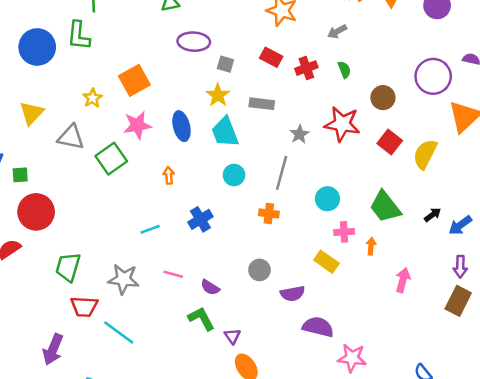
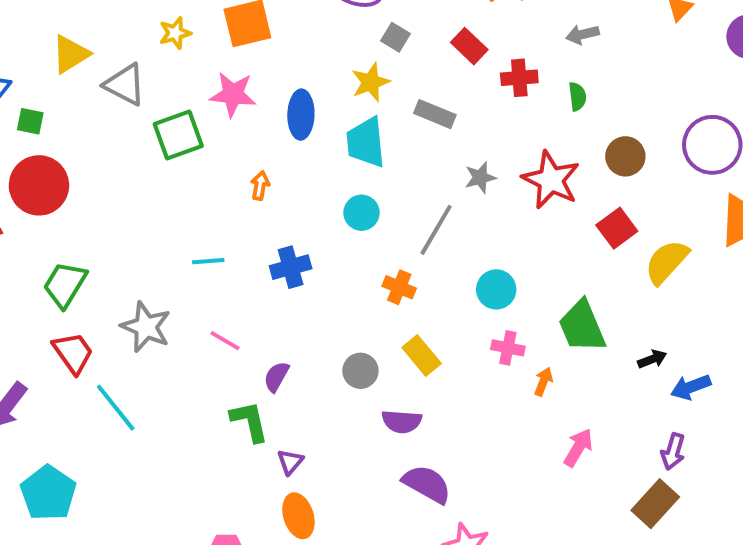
yellow triangle: (31, 113) -> (71, 54), moved
yellow rectangle: (326, 262) -> (422, 355), moved
purple semicircle: (210, 287) -> (276, 377), turned 72
red trapezoid: (84, 307) -> (73, 353), turned -144

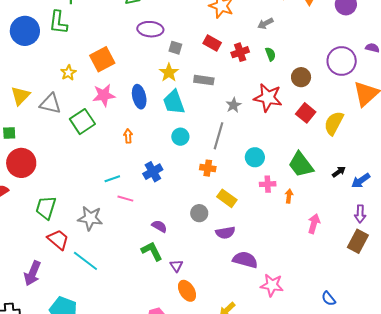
pink line: (225, 341) -> (125, 199), moved
purple semicircle: (276, 377) -> (159, 226), turned 105

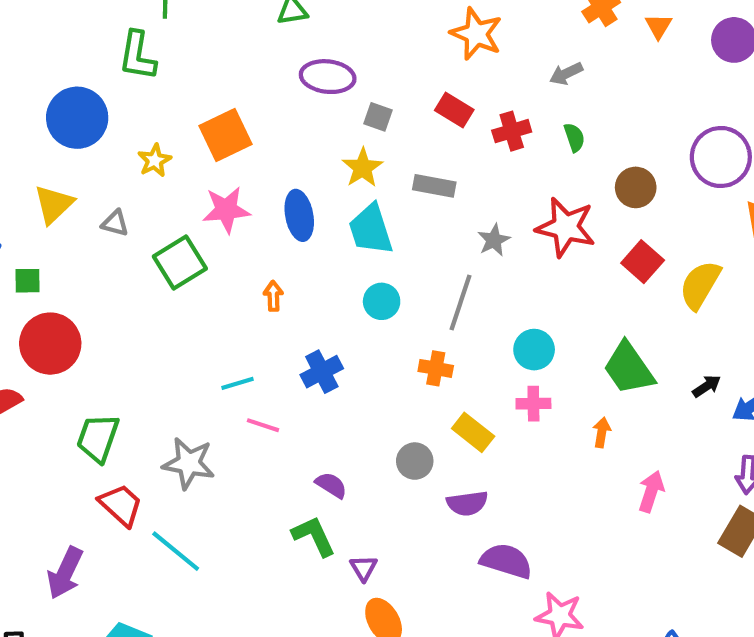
blue circle: (25, 31) -> (77, 118), moved
gray triangle: (50, 104) -> (115, 223), size x0.6
pink cross: (268, 184) -> (533, 404), moved

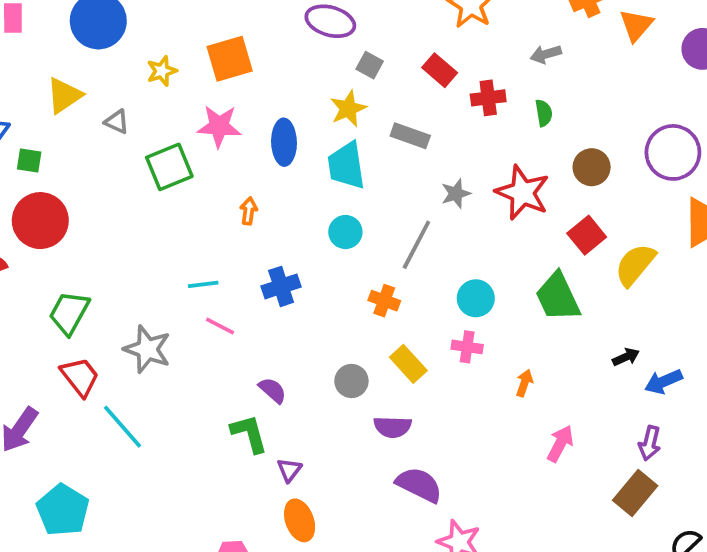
orange triangle: (658, 26) -> (636, 25), size x1.4
green trapezoid: (629, 368) -> (558, 297), moved

